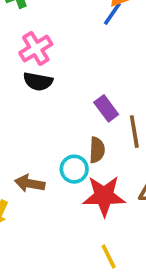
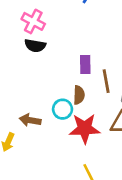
pink cross: (36, 48) -> (33, 21), turned -30
purple rectangle: (106, 108) -> (85, 64), turned 36

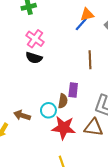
purple rectangle: (85, 64) -> (73, 90), moved
brown line: (106, 81) -> (90, 60), moved

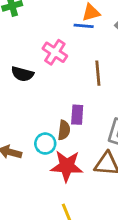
blue line: (81, 24) -> (84, 26), turned 56
pink cross: (35, 39) -> (55, 52), moved

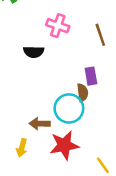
cyan circle: (45, 144) -> (69, 108), size x1.5
red star: (67, 166) -> (64, 145), moved

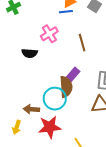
pink cross: (58, 26) -> (49, 34), turned 36
purple rectangle: (91, 76) -> (73, 74), turned 48
brown semicircle: (83, 93) -> (66, 87), size x1.5

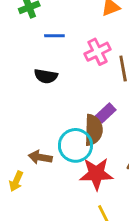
blue line: (66, 12) -> (54, 36), moved
pink cross: (49, 34) -> (97, 52), moved
red star: (50, 127) -> (96, 174), moved

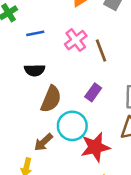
brown semicircle: (93, 130) -> (51, 99), moved, turned 32
brown arrow: (40, 157) -> (43, 142), turned -42

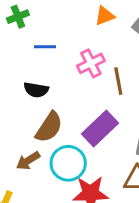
purple rectangle: (93, 92) -> (100, 129), size x1.6
brown arrow: (43, 142) -> (28, 161), moved

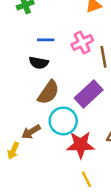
blue line: (45, 47) -> (46, 40), moved
brown arrow: (28, 161) -> (31, 132), moved

